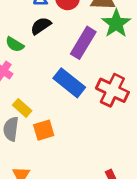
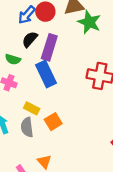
purple rectangle: (83, 43) -> (49, 47), moved
blue rectangle: (69, 83) -> (46, 74), moved, turned 40

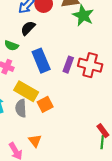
purple rectangle: (49, 47) -> (68, 65), moved, size x0.7
yellow rectangle: (32, 108) -> (26, 91), size x1.6

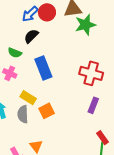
green star: (83, 15) -> (85, 25), turned 30
purple rectangle: (68, 65) -> (93, 105), moved
yellow rectangle: (26, 91) -> (28, 98), size x0.7

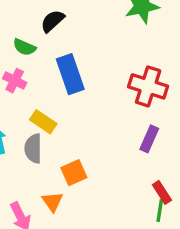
orange square: (47, 111) -> (74, 173), moved

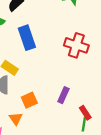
purple rectangle: (149, 139) -> (63, 95), moved

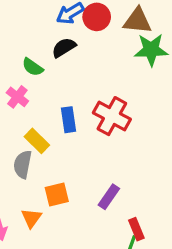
blue rectangle: (27, 38) -> (68, 120), moved, size x0.7
red cross: (76, 45) -> (112, 116), moved

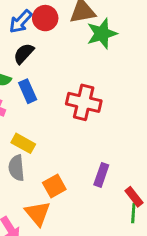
blue rectangle: (68, 120) -> (28, 91), moved
orange triangle: (31, 218) -> (38, 213), size x1.4

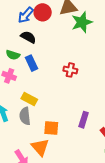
black semicircle: (24, 53) -> (28, 37), turned 77
red cross: (84, 102) -> (70, 70), size x0.6
orange square: (54, 186) -> (51, 128), turned 35

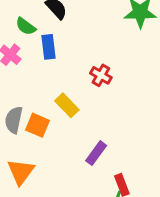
yellow rectangle: (29, 99) -> (67, 105), moved
orange square: (51, 128) -> (38, 125), moved

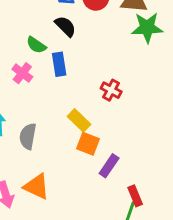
orange square: (38, 125) -> (88, 144), moved
orange triangle: (21, 172) -> (36, 187), turned -40

